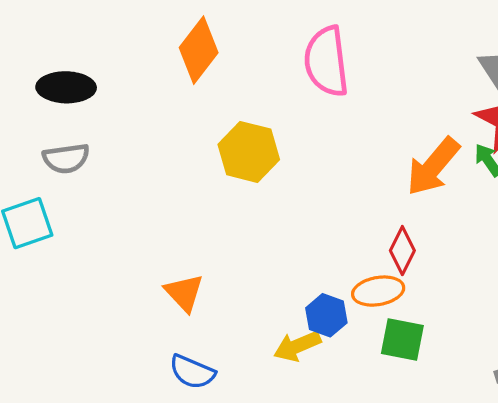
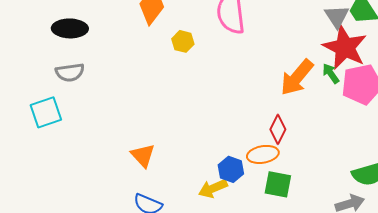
yellow hexagon: (249, 152) -> (183, 41), moved, size x0.6

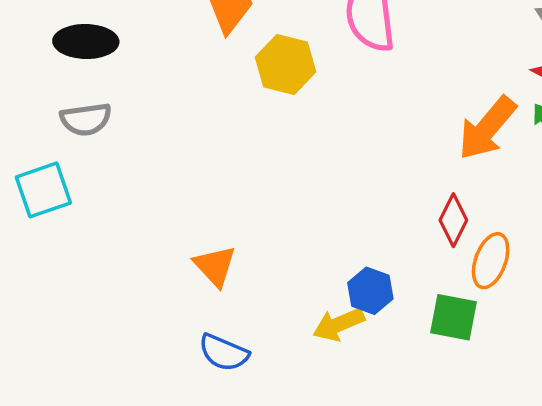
yellow hexagon: (183, 41) -> (286, 64), size x1.5
orange ellipse: (263, 154) -> (491, 261), moved, turned -60

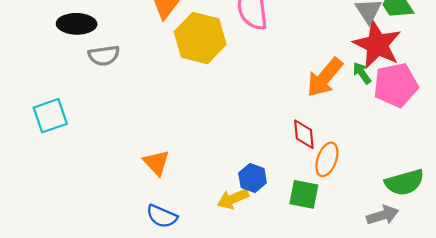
yellow hexagon: (286, 64) -> (200, 38), size x1.4
gray semicircle: (86, 119) -> (104, 56), moved
red diamond: (453, 220) -> (304, 134), turned -32

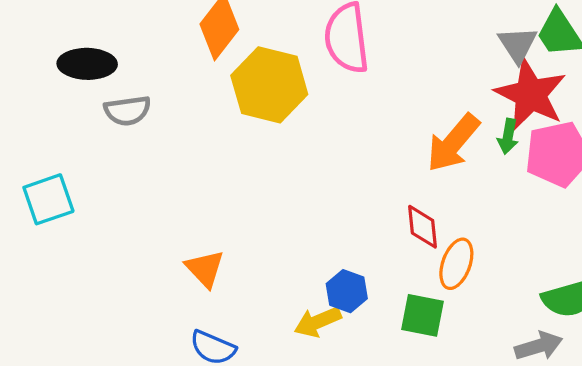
green arrow: (362, 73) -> (508, 136), turned -135

